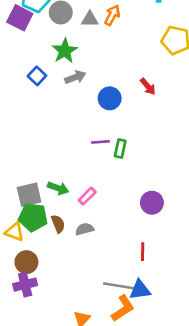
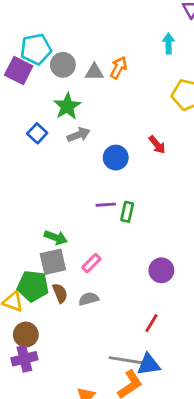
green arrow: (58, 188) -> (56, 237), moved
gray square: (29, 195) -> (53, 262), moved
red line: (143, 252) -> (151, 323), turned 30

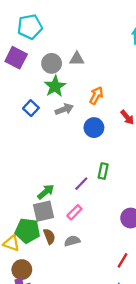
cyan pentagon: (36, 49) -> (30, 27), moved
gray circle: (63, 65) -> (52, 63), moved
orange arrow: (119, 68) -> (96, 95), moved
purple line: (106, 205) -> (81, 184), moved, turned -42
green arrow: (56, 237) -> (46, 192), turned -60

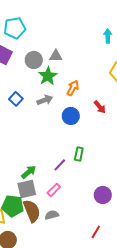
green star: (55, 86) -> (48, 76), moved
brown semicircle: (49, 236) -> (32, 211), size x1.6

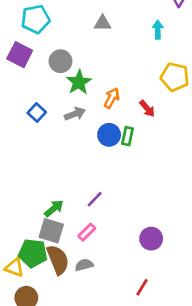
gray triangle: (56, 56) -> (103, 23), moved
red arrow: (100, 107) -> (147, 109), moved
green rectangle: (79, 154) -> (127, 136), moved
gray square: (27, 189) -> (51, 231), turned 30

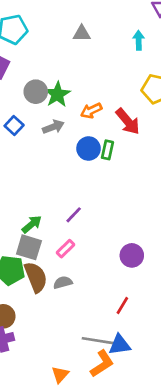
gray circle: (60, 61) -> (36, 92), moved
orange arrow: (112, 98) -> (91, 111), turned -144
red arrow: (147, 109) -> (128, 121), size x1.5

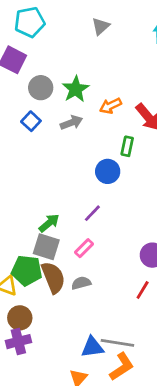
gray triangle: (82, 33) -> (101, 26), turned -42
gray circle: (36, 92) -> (41, 88), moved
blue circle: (89, 149) -> (108, 171), moved
red line: (122, 305) -> (143, 290), moved
blue triangle: (120, 345) -> (92, 347), moved

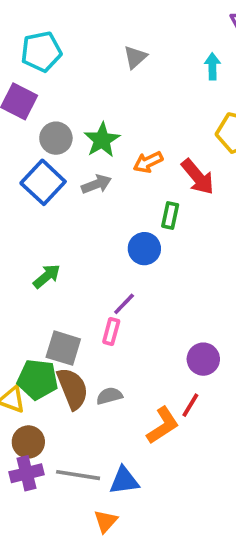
blue square: (31, 121) -> (43, 182), size x1.6
green arrow: (49, 223) -> (47, 276), moved
pink rectangle: (84, 248) -> (111, 331), moved, turned -30
gray line: (117, 343) -> (78, 475), moved
orange L-shape: (122, 367) -> (163, 425), moved

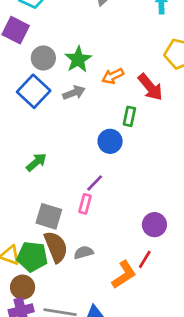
green pentagon: (38, 379) -> (32, 257), moved

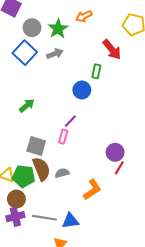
orange arrow: (113, 76) -> (84, 16), moved
red line: (145, 259) -> (119, 168), moved

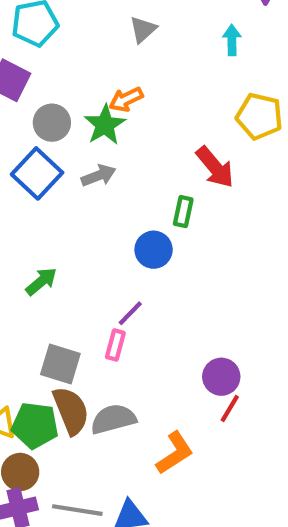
orange arrow: (84, 16) -> (126, 99), moved
gray semicircle: (62, 173) -> (113, 419), size x1.5

